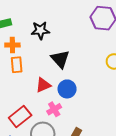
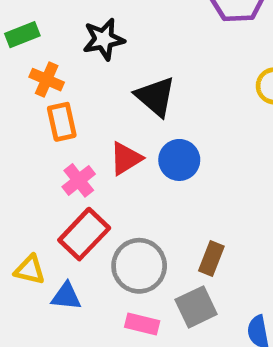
orange cross: (12, 45) -> (47, 80), turned 32
pink cross: (54, 109) -> (79, 180), moved

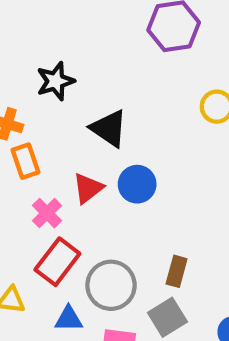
blue triangle: (66, 296) -> (69, 319), moved

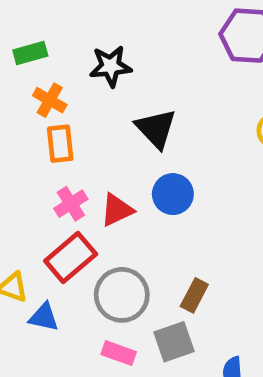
red triangle: (88, 188) -> (117, 210), moved
blue triangle: (69, 319) -> (44, 317), moved

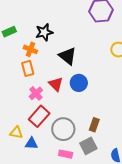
orange cross: (50, 100) -> (30, 49), moved
red triangle: (117, 210) -> (56, 84), moved, turned -42

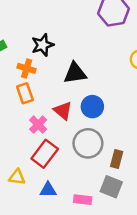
black triangle: (68, 56) -> (75, 73), turned -42
gray circle: (63, 129) -> (88, 143), moved
blue triangle: (31, 143) -> (48, 190), moved
gray square: (88, 146) -> (111, 187), turned -36

